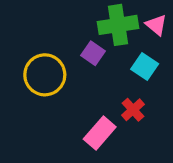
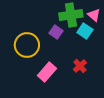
cyan square: (145, 67) -> (85, 31), moved
pink rectangle: (100, 133) -> (47, 72), moved

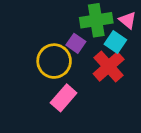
yellow circle: (27, 45) -> (54, 61), moved
red cross: (80, 66) -> (109, 66), moved, size x1.6

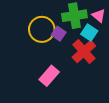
yellow circle: (54, 61) -> (42, 29), moved

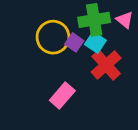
cyan square: (89, 33) -> (95, 42), moved

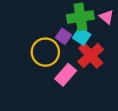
yellow circle: (53, 37) -> (45, 52), moved
pink rectangle: (62, 96) -> (66, 75), moved

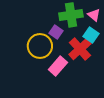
cyan square: (82, 36) -> (91, 35), moved

